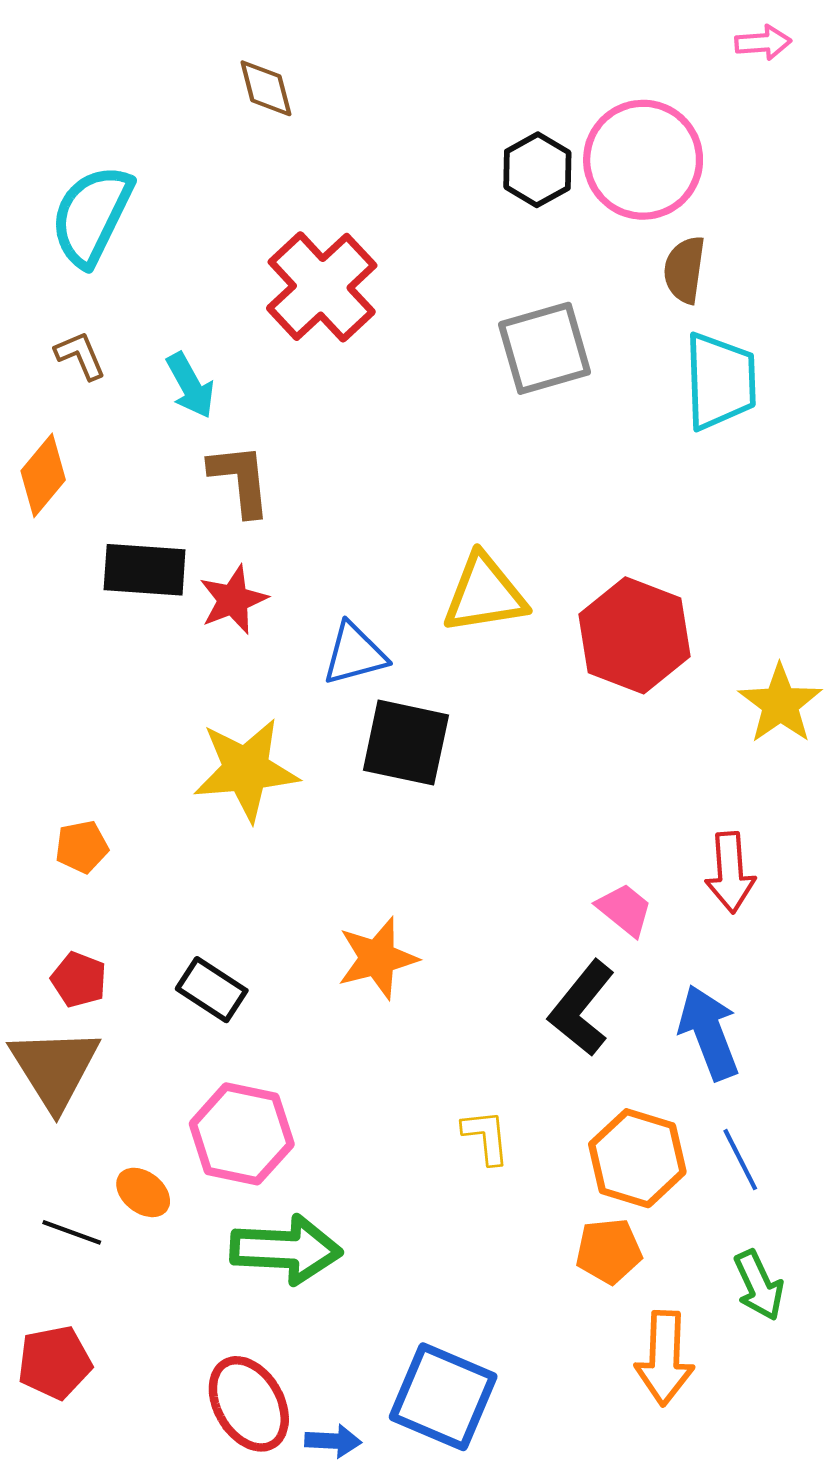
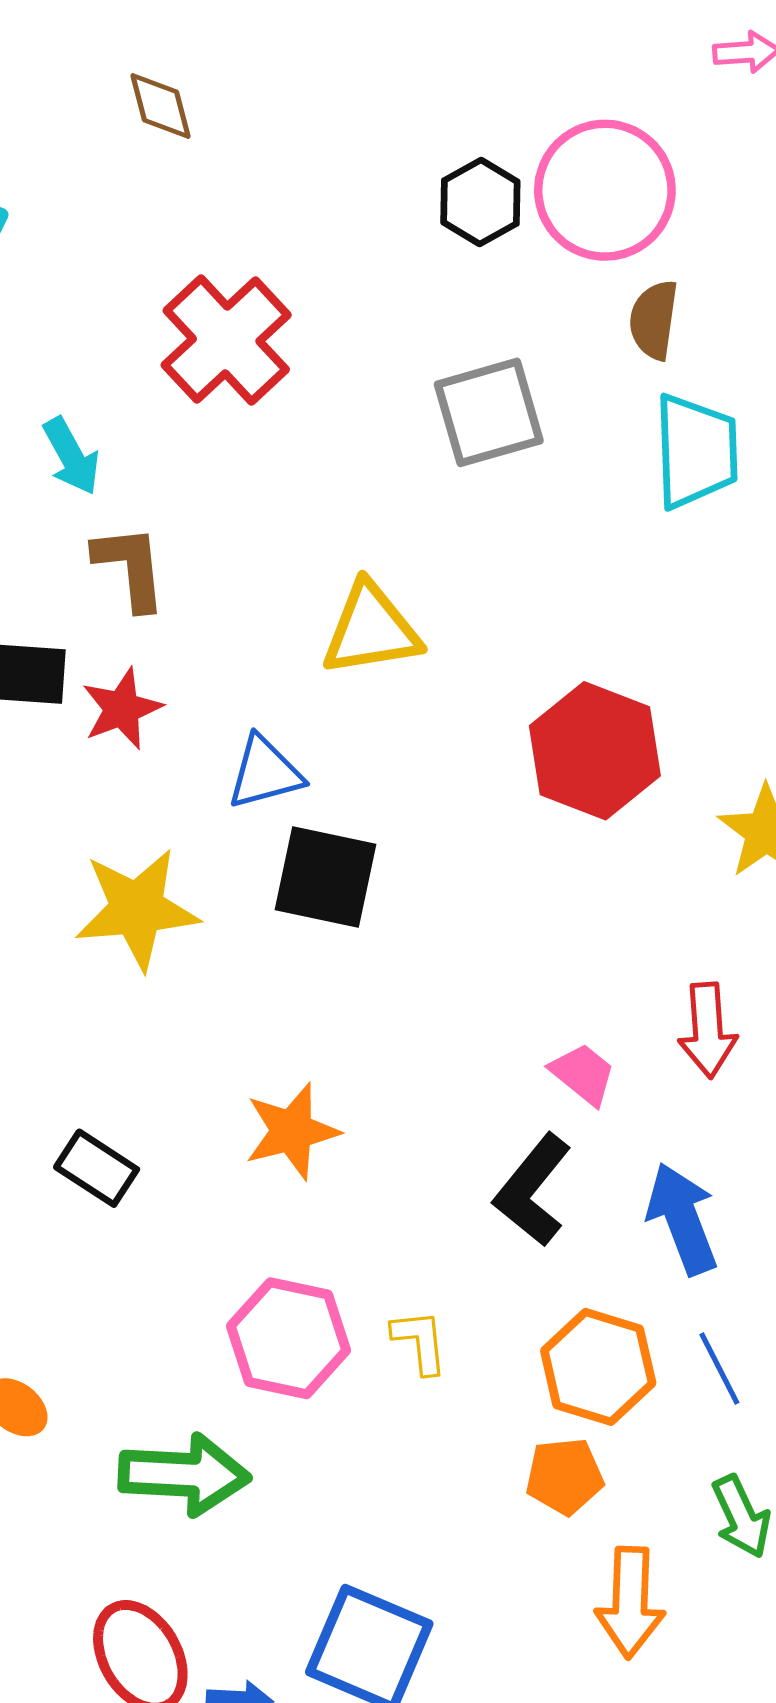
yellow triangle: (485, 594) -> (371, 630), moved
pink hexagon: (242, 1134) -> (288, 1338), moved

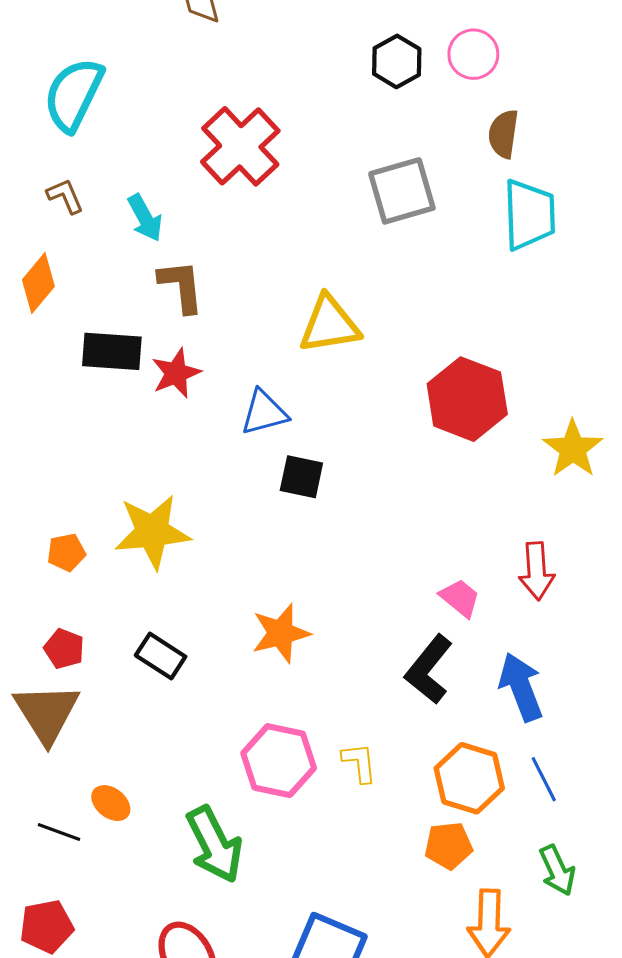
pink circle: (605, 190) -> (473, 54), size x0.6
black square: (325, 877) -> (301, 477), size x0.7
yellow star: (137, 909) -> (152, 532), moved
green arrow: (184, 1475) -> (214, 844), turned 60

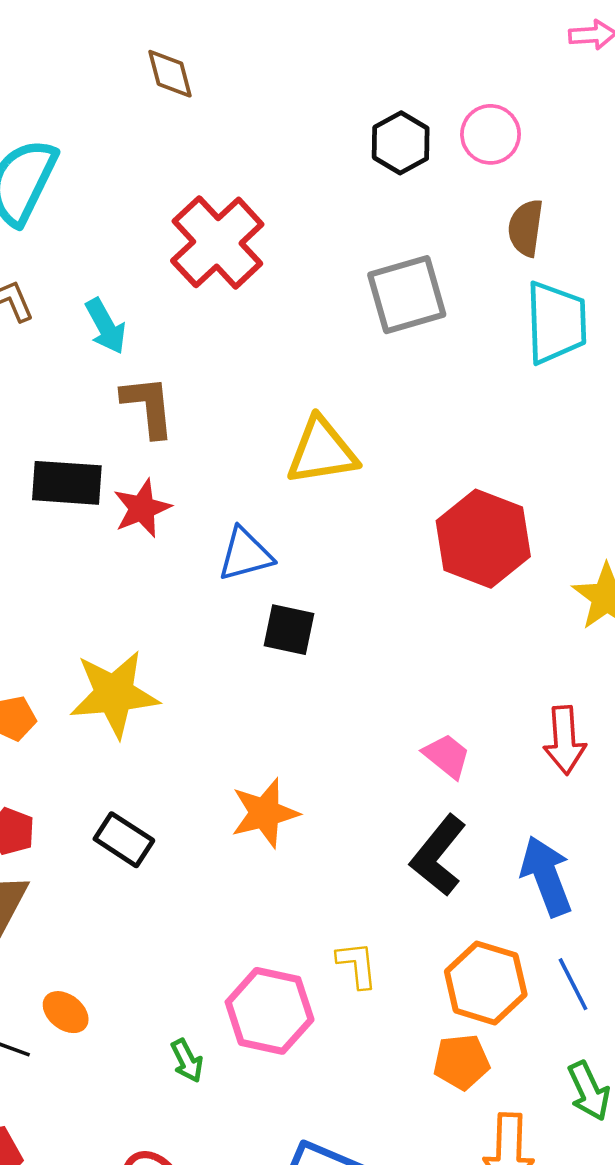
pink trapezoid: (460, 598) -> (447, 756), moved
pink hexagon: (279, 761) -> (270, 1011), moved
green arrow: (214, 844) -> (187, 1061), size x0.5

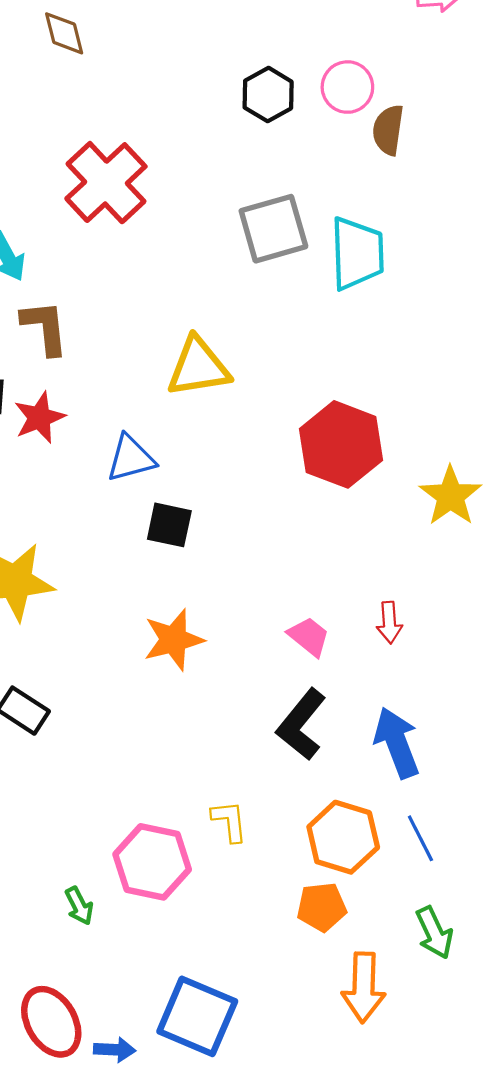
brown semicircle: (526, 228) -> (388, 130), moved
cyan trapezoid: (556, 323) -> (357, 253), moved
red arrow: (565, 740) -> (389, 623), moved, size x0.7
orange star: (265, 813) -> (174, 640), moved

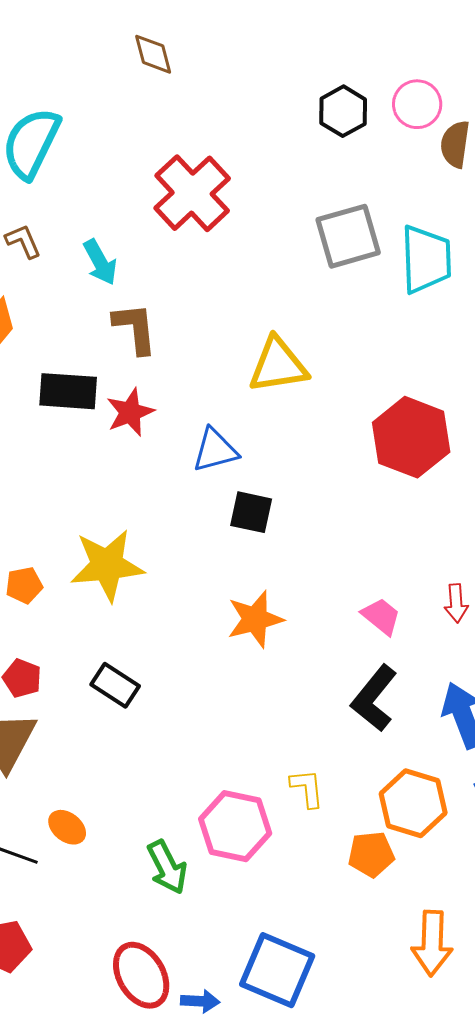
green arrow: (79, 906) -> (167, 867), size x1.5
orange pentagon: (322, 907) -> (371, 854), moved

